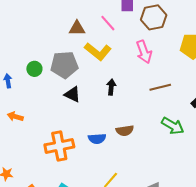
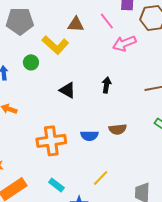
yellow L-shape: (98, 52) -> (55, 45), moved
pink arrow: (144, 52) -> (124, 43), moved, turned 85
gray pentagon: (64, 65) -> (20, 21), moved

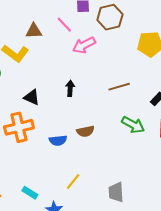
orange cross: (51, 141) -> (19, 127), moved

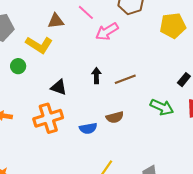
brown line: (119, 87) -> (125, 79), moved

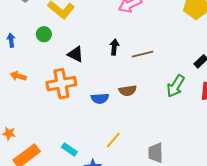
green circle: (18, 66) -> (44, 34), moved
green arrow: (162, 107) -> (176, 86), turned 90

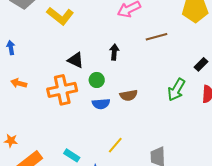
green circle: (44, 34) -> (97, 80), moved
brown line: (143, 54) -> (156, 37), moved

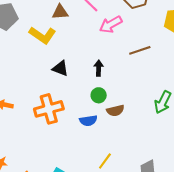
black triangle: (76, 60) -> (60, 68), moved
green circle: (97, 80) -> (99, 95), moved

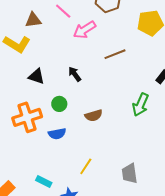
black arrow: (99, 68) -> (75, 74), turned -35
green circle: (99, 95) -> (59, 104), moved
blue semicircle: (88, 121) -> (57, 134), moved

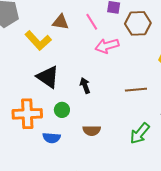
brown line: (115, 54) -> (136, 90), moved
black triangle: (36, 76) -> (48, 77), size x1.4

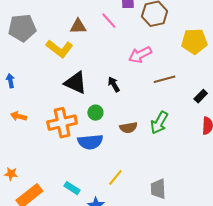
pink arrow: (107, 46) -> (140, 55), moved
green arrow: (140, 133) -> (159, 123), moved
blue semicircle: (52, 138) -> (90, 142), size x1.4

